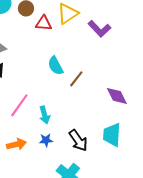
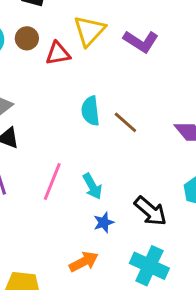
cyan semicircle: (55, 66) -> (90, 111), turned 36
brown line: (76, 79) -> (125, 122), turned -72
orange arrow: (16, 144) -> (84, 262), moved

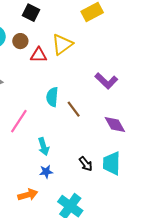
purple L-shape: (141, 41) -> (106, 81), moved
pink line: (52, 181) -> (19, 121), moved
black arrow: (150, 211) -> (86, 164), moved, size x0.7

